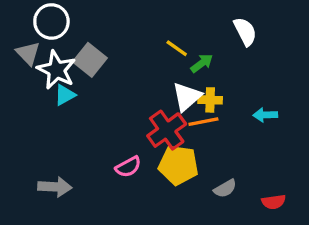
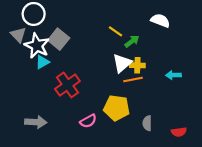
white semicircle: (245, 32) -> (160, 21), turned -42
red cross: (167, 130) -> (67, 85), moved
pink semicircle: (128, 167) -> (88, 121), moved
gray semicircle: (225, 188) -> (147, 123), turned 120

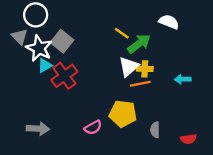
green arrow: (132, 41) -> (139, 44), size x1.5
red cross: (67, 85) -> (64, 76), moved

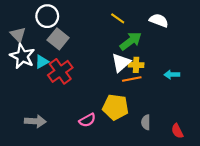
white circle: (36, 15) -> (47, 16), moved
yellow line: (122, 33) -> (118, 18), moved
white star: (39, 48) -> (22, 56), moved
red semicircle: (188, 139) -> (177, 131), turned 72

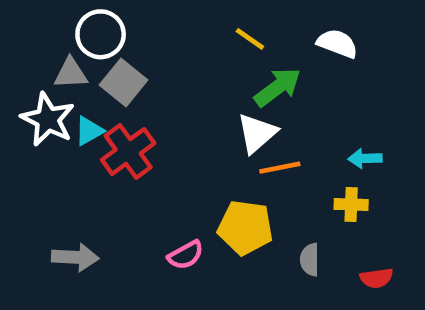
gray triangle: (18, 35) -> (71, 73), moved, turned -49
yellow cross: (136, 65) -> (351, 204), moved
red semicircle: (177, 131) -> (376, 278), turned -72

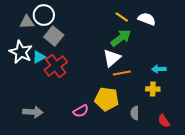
yellow line: (250, 39) -> (122, 17), moved
gray triangle: (71, 73) -> (27, 22), moved
red semicircle: (376, 278) -> (164, 121), turned 64

